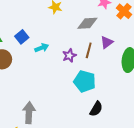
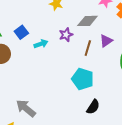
purple star: (69, 56) -> (66, 35), moved
gray arrow: (29, 113) -> (26, 108), turned -55

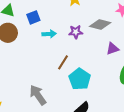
brown line: (88, 48) -> (63, 62), moved
gray arrow: (26, 108) -> (38, 95), moved

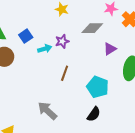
purple star: (76, 32) -> (62, 41), moved
cyan pentagon: (80, 79) -> (98, 87), moved

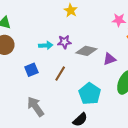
gray diamond: (92, 28) -> (86, 51), moved
blue square: (26, 36) -> (31, 70), moved

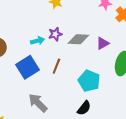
blue square: (31, 70) -> (27, 67), size x1.6

